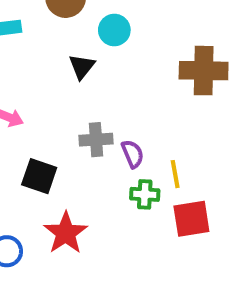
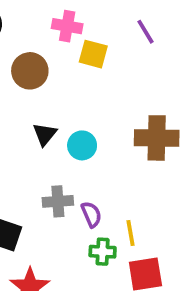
cyan circle: (114, 30) -> (82, 145), moved

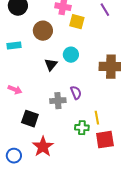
cyan circle: (82, 145) -> (71, 55), moved
purple semicircle: (91, 214) -> (76, 93), moved

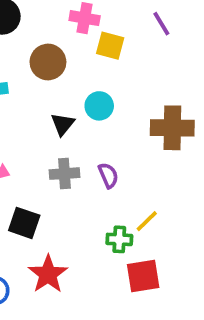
gray cross: (58, 101) -> (64, 174), moved
yellow line: (97, 118) -> (147, 221), turned 56
red square: (105, 140) -> (143, 276), moved

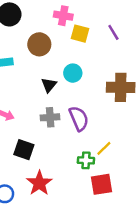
purple line: (161, 24) -> (113, 32), moved
purple semicircle: (108, 175) -> (79, 118), size x1.5

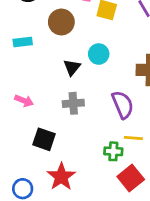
purple semicircle: (79, 118) -> (123, 105), moved
yellow line: (104, 148) -> (133, 138), turned 49
red square: (102, 184) -> (131, 178), turned -30

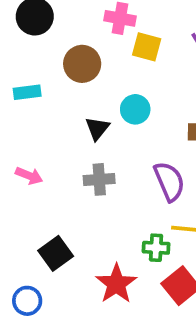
black square: (44, 139) -> (56, 253), moved, turned 35
red star: (61, 177) -> (116, 284), moved

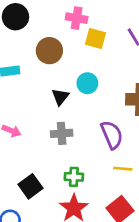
green cross: (156, 248) -> (74, 177), moved

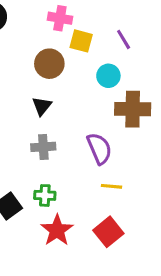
brown circle: (49, 51) -> (49, 64), moved
cyan circle: (87, 83) -> (108, 76), moved
green cross: (74, 177) -> (45, 195), moved

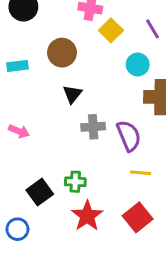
yellow square: (81, 41) -> (111, 30), turned 30
brown circle: (49, 64) -> (62, 53), moved
gray cross: (43, 147) -> (93, 127), moved

